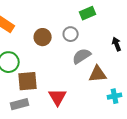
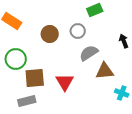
cyan cross: (115, 96) -> (122, 93), turned 32
red triangle: (58, 97) -> (65, 82), moved

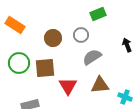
brown triangle: (105, 71) -> (100, 85), moved
brown square: (35, 78) -> (45, 68), moved

